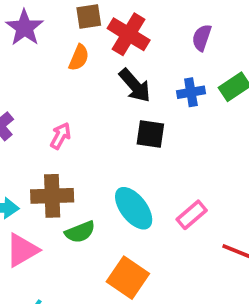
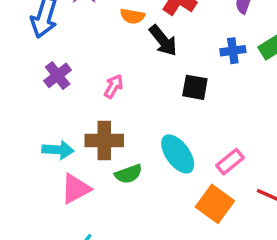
orange semicircle: (79, 58) -> (132, 16), turned 75
black arrow: (135, 85) -> (163, 40), moved
orange square: (128, 278) -> (215, 204), moved

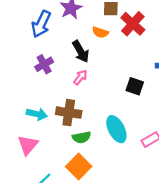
black arrow: (163, 40) -> (81, 51), moved
pink triangle: (76, 189) -> (28, 145), moved, turned -30
orange square: (215, 204) -> (79, 166), moved

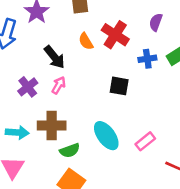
red cross: (133, 24) -> (115, 35), moved
orange semicircle: (100, 32) -> (86, 41), moved, turned 49
purple cross: (44, 64) -> (28, 87), moved

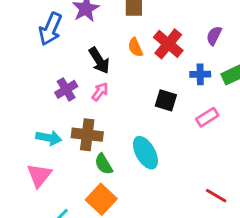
pink rectangle: (145, 141) -> (207, 117), moved
green semicircle: (70, 150) -> (104, 164), turned 72

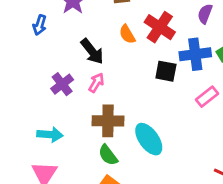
blue arrow: (50, 29) -> (40, 25), size x0.6
blue cross: (200, 74) -> (195, 54), size x1.5
black square: (166, 100) -> (166, 71), moved
brown cross: (87, 135) -> (108, 121), moved

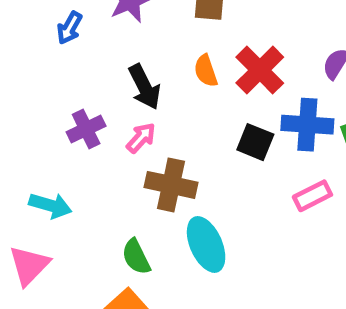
brown cross: (108, 121) -> (171, 185), moved

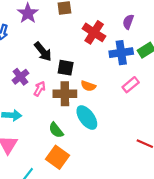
orange semicircle: (206, 71) -> (88, 86), moved, turned -40
pink arrow: (141, 138) -> (40, 89), moved
black square: (255, 142) -> (66, 68), moved

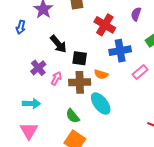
blue cross: (121, 53) -> (120, 51), moved

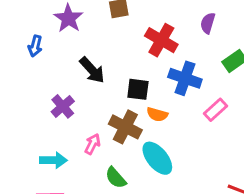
blue cross: (120, 51) -> (185, 78), turned 30
black square: (80, 58) -> (138, 89), moved
pink arrow: (56, 78) -> (92, 144), moved
brown cross: (80, 82) -> (125, 127), turned 30

